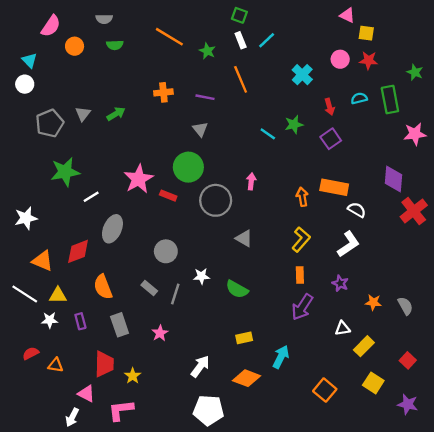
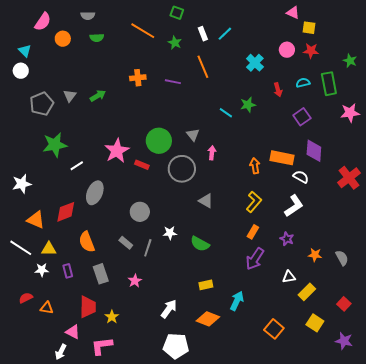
green square: (239, 15) -> (177, 13), moved
gray triangle: (200, 129) -> (193, 135), moved
purple square: (331, 139) -> (302, 117), moved
purple diamond: (394, 179) -> (314, 151), moved
orange rectangle: (300, 275) -> (253, 232), turned 32

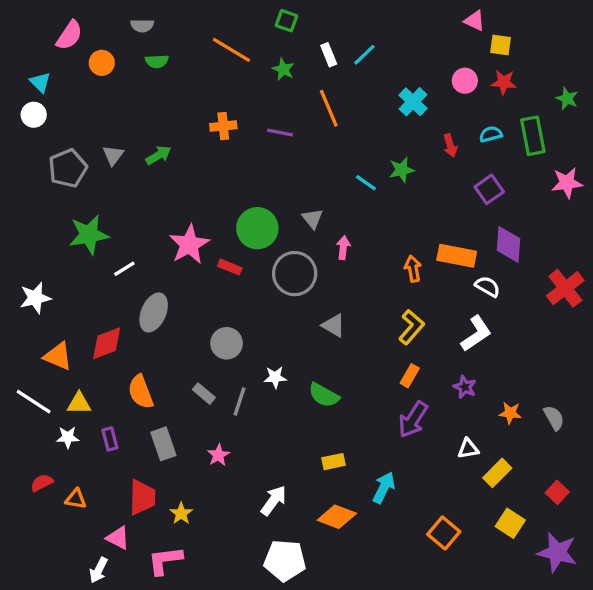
purple star: (344, 341) -> (557, 552), size x1.4

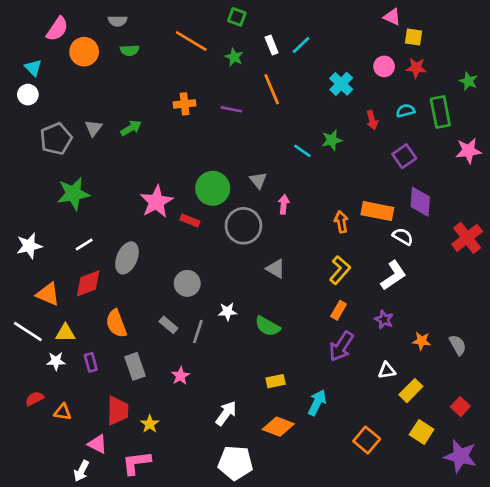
orange circle: (102, 63) -> (84, 52), size x1.4
white line: (124, 269) -> (84, 245), moved

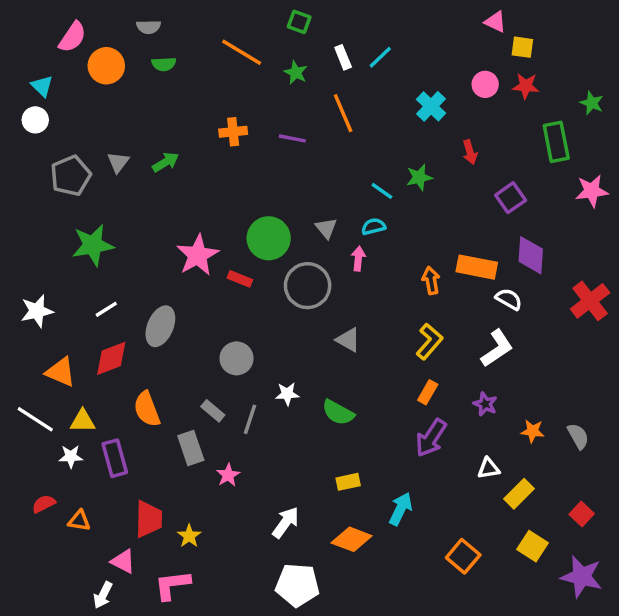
cyan semicircle: (406, 111) -> (374, 226), moved
purple rectangle: (91, 362) -> (115, 458), size x1.5
gray rectangle: (135, 366) -> (191, 448), moved

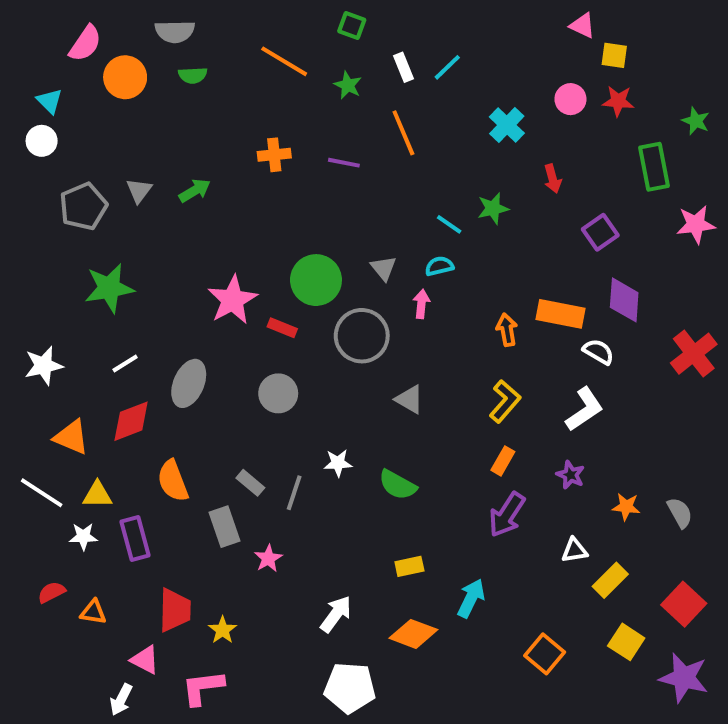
gray semicircle: (149, 27) -> (175, 32), size x1.4
gray circle: (237, 358) -> (278, 393), moved
red square: (582, 514) -> (684, 604), size x1.5

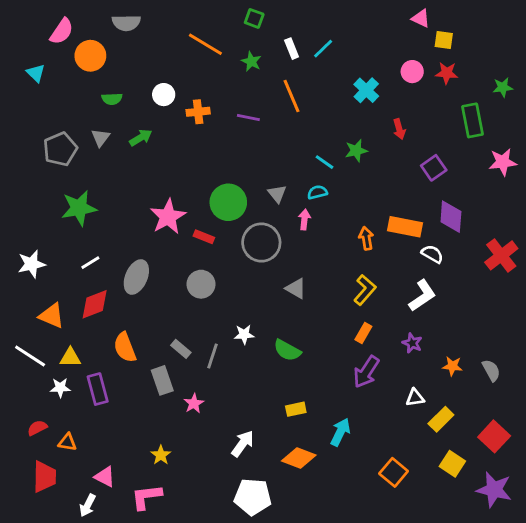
green semicircle: (193, 75) -> (112, 99), moved
green star: (696, 121) -> (503, 87), turned -30
white circle: (42, 141) -> (164, 95), moved
red trapezoid: (175, 610) -> (44, 477), moved

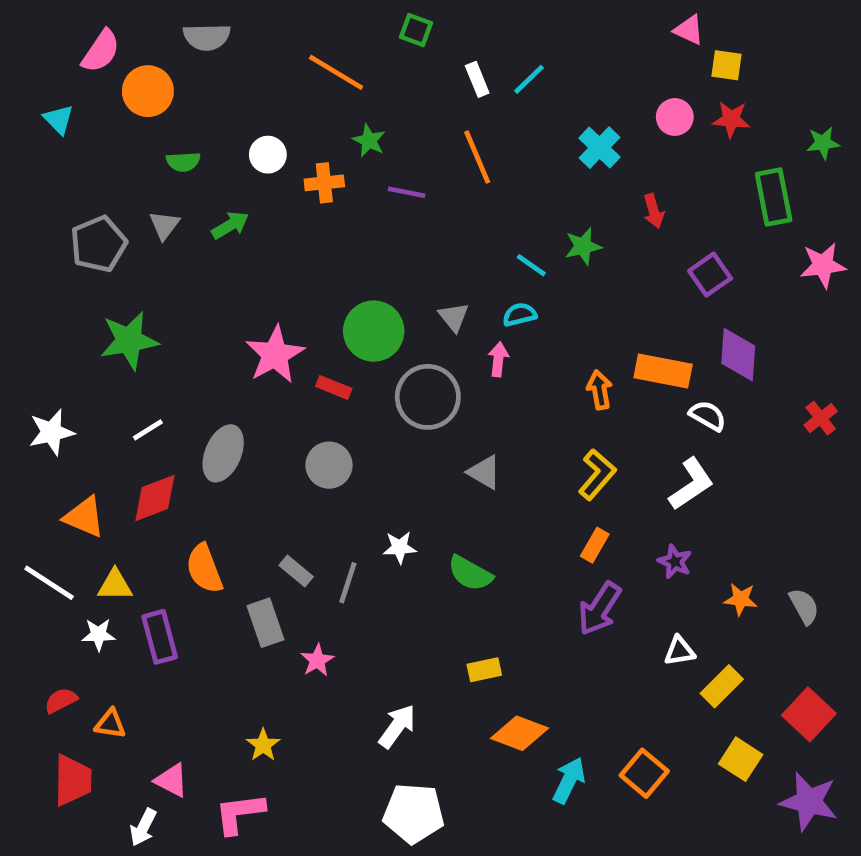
green star: (251, 61) -> (369, 141), moved
red cross: (501, 255) -> (821, 418), size x0.6
cyan arrow: (340, 432) -> (569, 780), moved
orange diamond: (299, 458) -> (520, 733), moved

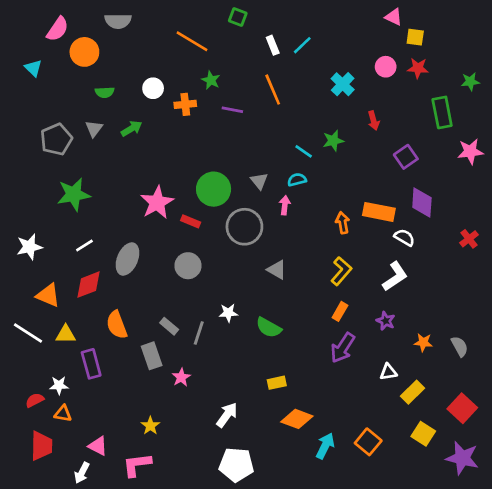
white star: (98, 634) -> (59, 385), moved

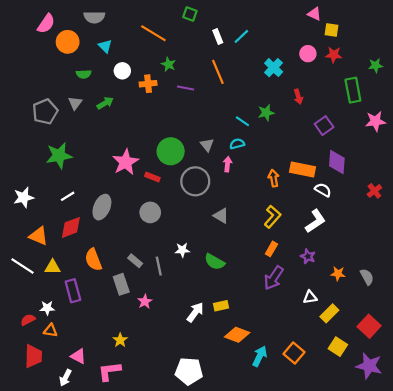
cyan triangle: (33, 68) -> (105, 46), moved
gray line: (199, 333) -> (159, 266), turned -30
white arrow: (227, 415) -> (195, 312), moved

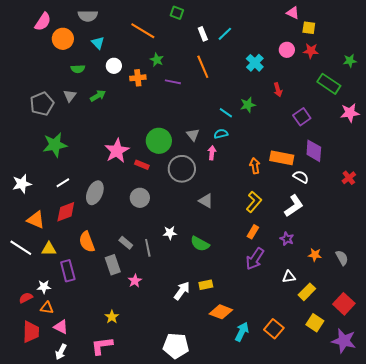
green rectangle: (353, 90) -> (329, 84), turned -45
pink triangle: (78, 356) -> (61, 327), moved

